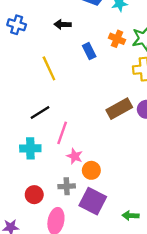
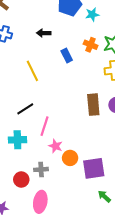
brown rectangle: (119, 109) -> (93, 105), turned -65
gray cross: (67, 186) -> (41, 169), moved
purple square: (93, 201) -> (94, 168), moved, turned -35
green arrow: (131, 216) -> (104, 196), turned 40

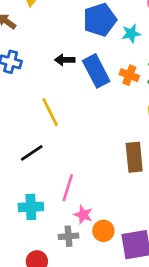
blue rectangle: (67, 56) -> (96, 71), moved, size x1.6
black line: (25, 109) -> (32, 153), moved
gray cross: (41, 169) -> (68, 236), moved

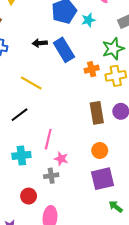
orange cross: (129, 75) -> (92, 69), moved, turned -32
yellow line: (50, 112) -> (31, 83), turned -30
orange circle: (103, 231) -> (100, 150), moved

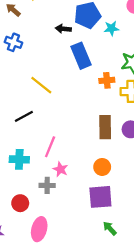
black arrow: (40, 43) -> (63, 29), moved

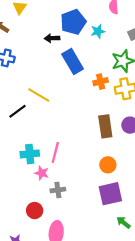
black line: (24, 116) -> (18, 111), moved
cyan cross: (19, 159) -> (30, 154), moved
pink star: (60, 169) -> (42, 173), moved

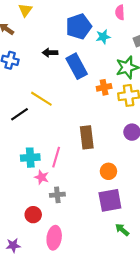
black arrow: (52, 38) -> (50, 53), moved
brown rectangle: (105, 126) -> (87, 137), moved

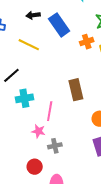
yellow line: (41, 99) -> (29, 45), moved
cyan cross: (30, 158) -> (24, 98), moved

